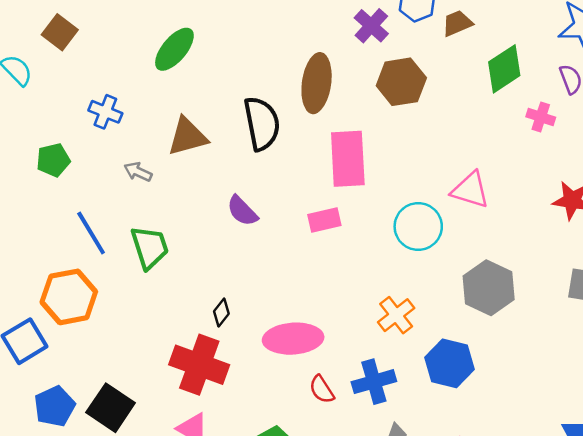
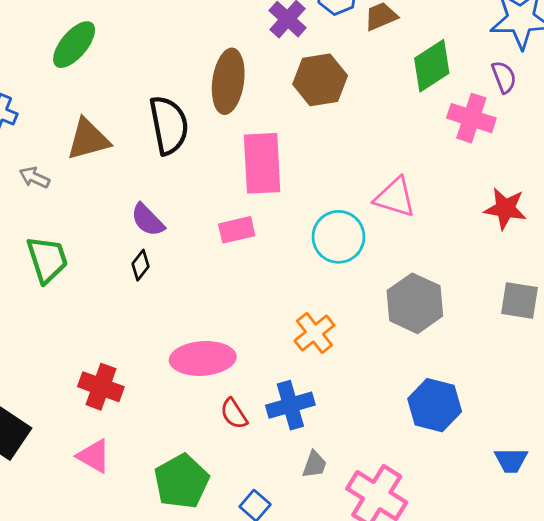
pink cross: (541, 117) -> (471, 118), size x1.5
black diamond: (221, 313) -> (141, 265), moved
blue hexagon: (449, 363) -> (435, 405), moved
red cross: (199, 365) -> (101, 387), size x0.7

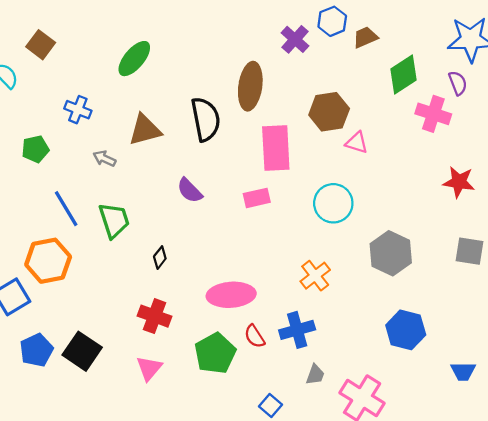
brown hexagon: (320, 80) -> (329, 112), moved
pink triangle: (395, 197) -> (357, 143), moved, size x0.7
black diamond: (141, 265) -> (160, 258), moved
pink triangle: (94, 456) -> (149, 368), turned 40
green pentagon: (182, 481) -> (215, 353), moved

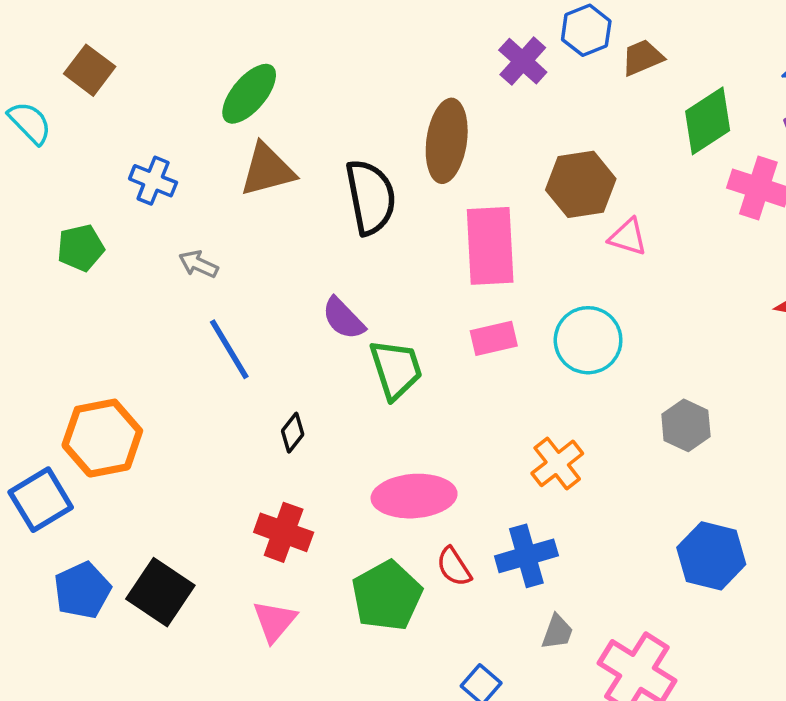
brown triangle: (145, 130) -> (267, 170), moved
pink rectangle: (257, 198) -> (494, 338), moved
blue line: (66, 209) -> (229, 349), moved
green trapezoid: (114, 220) -> (396, 369), moved
gray hexagon: (391, 253) -> (686, 425), size x0.7

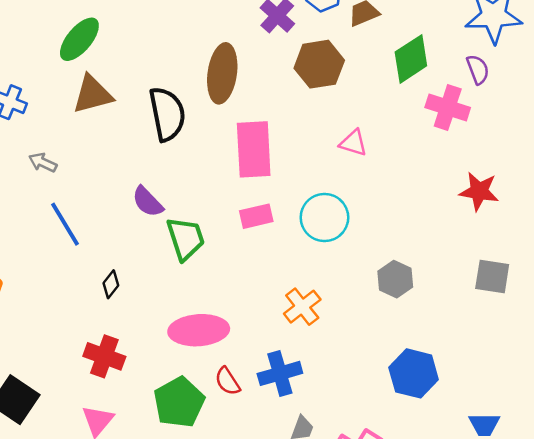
brown hexagon: (581, 184) -> (319, 64), moved

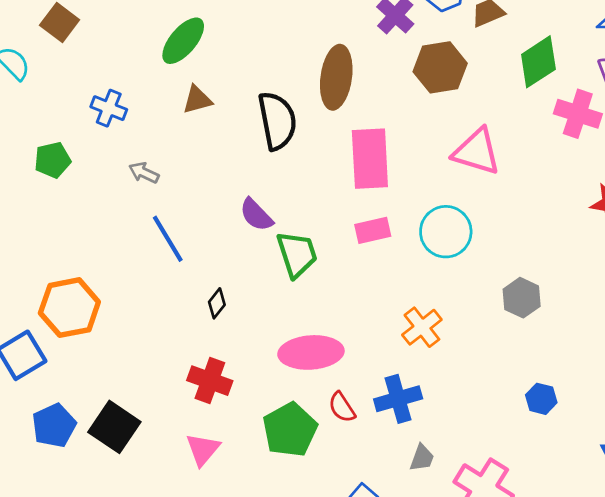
brown triangle: (93, 94) -> (197, 100), size x0.7
pink triangle: (353, 143) -> (477, 152), size x1.6
blue hexagon: (414, 373) -> (541, 399), size x0.6

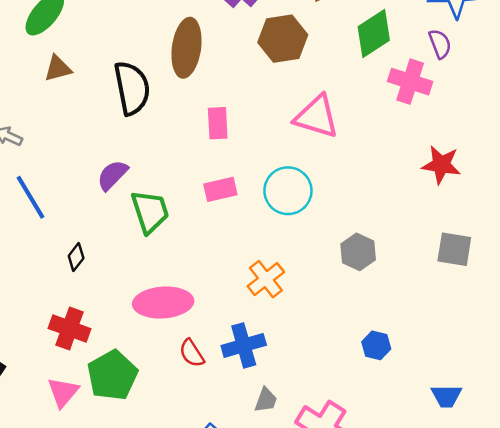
pink rectangle: (370, 159) -> (218, 123), size x0.6
purple semicircle: (256, 215) -> (112, 175), turned 88
green pentagon: (290, 430) -> (112, 375), moved

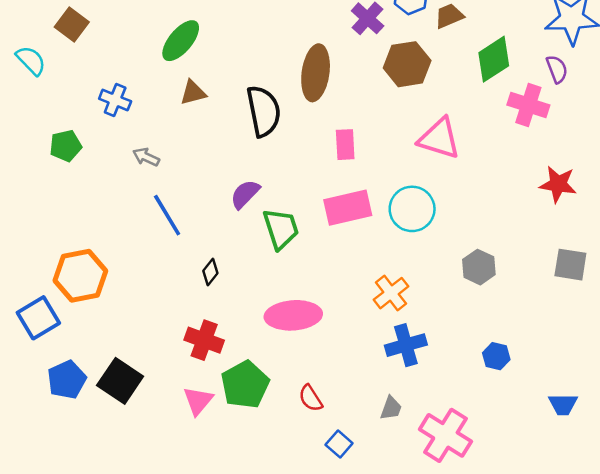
pink rectangle: (220, 189) -> (348, 208), size x1.5
blue cross: (244, 345) -> (406, 345), moved
red semicircle: (192, 353) -> (311, 398), moved

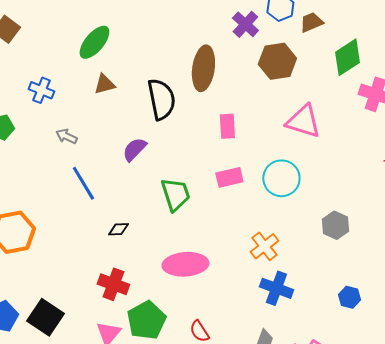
purple semicircle: (245, 194) -> (134, 149), moved
pink rectangle: (348, 208) -> (229, 177), size x0.7
black diamond: (210, 272) -> (118, 229), turned 50
blue cross: (406, 345) -> (276, 288), turned 36

